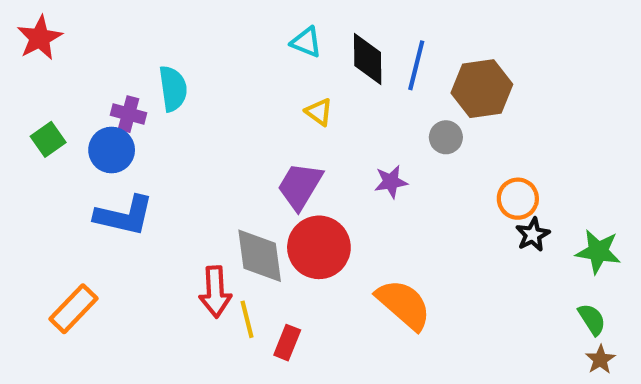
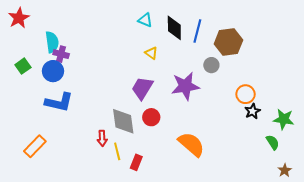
cyan semicircle: (173, 89) -> (52, 42), moved
purple star: (391, 182) -> (185, 86), size x1.8
red circle: (319, 247) -> (151, 117), size x0.6
red arrow: (215, 292) -> (102, 138), size x0.7
green semicircle: (592, 319) -> (273, 142), moved

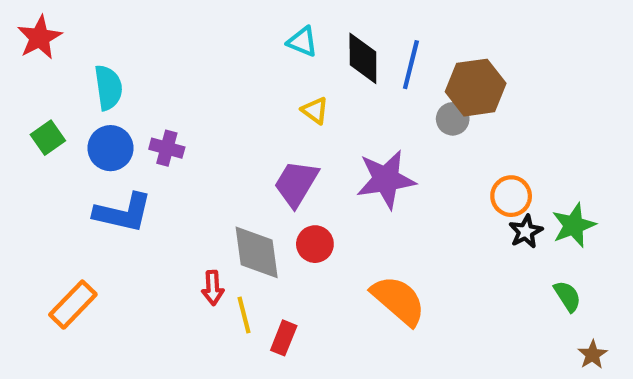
purple cross: (61, 54) -> (167, 148), moved
gray circle: (211, 65) -> (453, 119), moved
green star: (284, 119) -> (574, 225), moved, turned -30

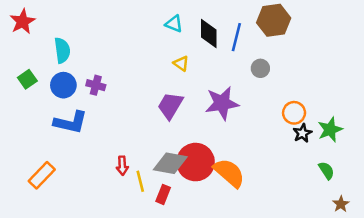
brown hexagon: (476, 88) -> (274, 20), moved
red circle: (315, 244) -> (196, 162), moved, size x1.8
gray diamond: (257, 252) -> (170, 163), moved, turned -72

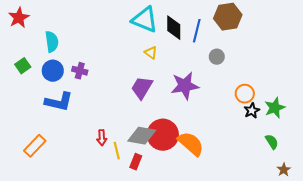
cyan triangle: (174, 24) -> (145, 20), size x1.8

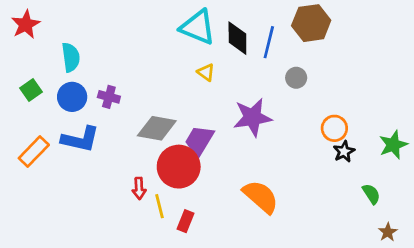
purple trapezoid: (142, 88) -> (199, 141), moved
green star: (275, 108) -> (393, 145), moved
red circle: (163, 135) -> (179, 167), moved
gray diamond: (142, 136) -> (157, 128), moved
orange rectangle: (35, 146) -> (34, 152), moved

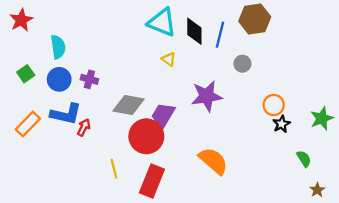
red arrow: (139, 188) -> (84, 127), moved, turned -150
yellow line: (160, 206) -> (114, 169), moved
red rectangle: (185, 221) -> (152, 181), size x1.8

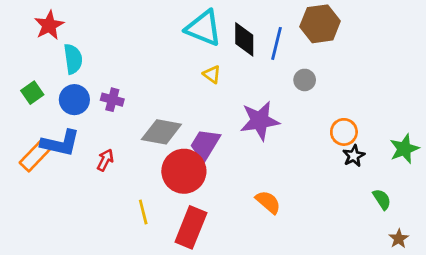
red star: (21, 20) -> (49, 25), moved
blue L-shape: (66, 114) -> (60, 143), moved
orange semicircle: (213, 161) -> (268, 202), size x0.7

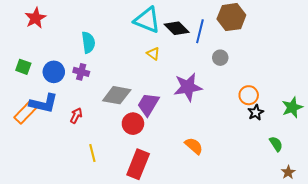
black diamond: (244, 39) -> (177, 28), turned -45
cyan semicircle: (73, 59) -> (88, 42), moved
green square: (32, 93) -> (23, 67), turned -35
red circle: (184, 171) -> (133, 124), size x0.7
yellow line: (143, 212) -> (92, 153), moved

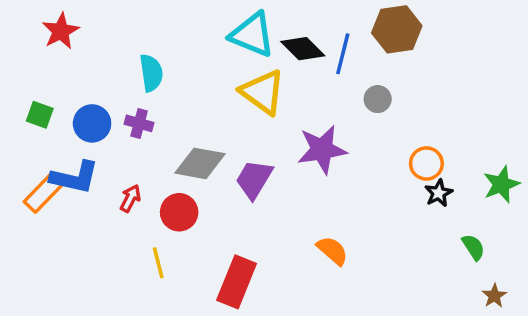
yellow triangle: (153, 54) -> (263, 92), size x2.0
red circle: (133, 124) -> (179, 212), moved

